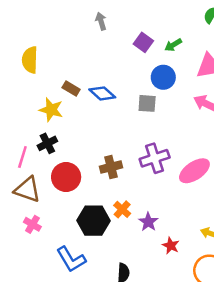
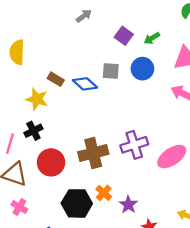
gray arrow: (101, 21) -> (84, 16), turned 70
gray square: (147, 103) -> (111, 71), moved
brown cross: (111, 167) -> (93, 153), size x1.4

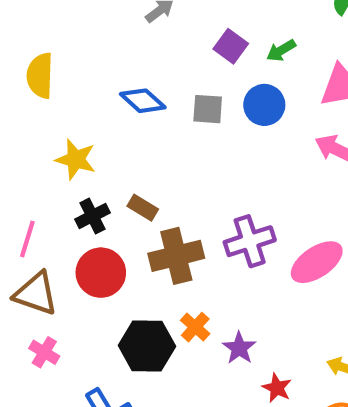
brown rectangle: (56, 79) -> (143, 208), moved
blue diamond: (85, 84) -> (143, 101), moved
black cross: (33, 131) -> (92, 216), moved

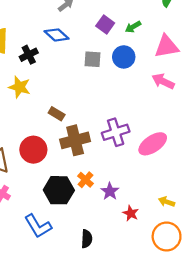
blue diamond: (143, 101) -> (57, 35), moved
black cross: (92, 216) -> (29, 55), moved

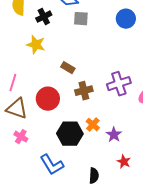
gray square: (92, 59) -> (81, 19), moved
brown cross: (75, 140) -> (84, 91), size x0.7
red star: (131, 213) -> (124, 162), moved

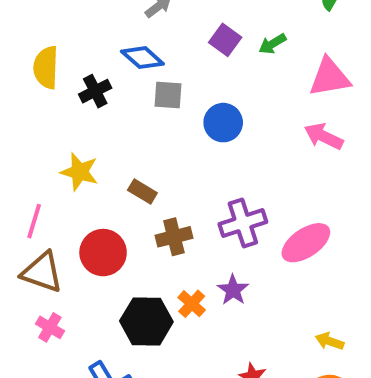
blue circle: (126, 19) -> (223, 123), moved
yellow star: (36, 45) -> (79, 172), moved
purple star: (114, 135) -> (233, 290), moved

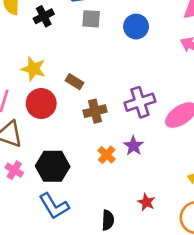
blue circle: (223, 123) -> (136, 27), moved
red circle: (103, 253) -> (41, 103), moved
black hexagon: (146, 321) -> (53, 166), moved

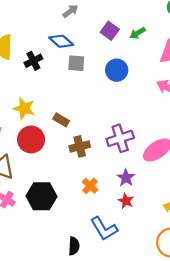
purple star: (133, 146) -> (126, 178), moved
red star: (146, 202) -> (126, 201), moved
blue L-shape: (54, 206) -> (104, 229), moved
black semicircle: (108, 220) -> (74, 246), moved

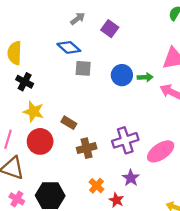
purple square: (110, 31) -> (110, 29), moved
green arrow: (138, 33) -> (145, 77), moved, turned -152
black cross: (33, 61) -> (25, 82), moved, turned -35
red star: (126, 201) -> (116, 200), moved

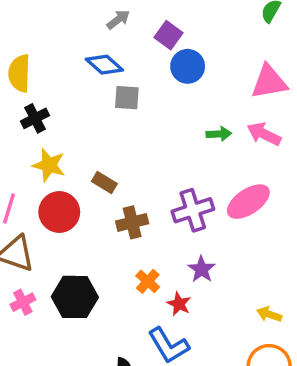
blue circle: (122, 75) -> (188, 66), moved
green arrow: (145, 77) -> (219, 134), moved
black cross: (25, 82) -> (35, 118), turned 35
pink ellipse: (161, 151) -> (248, 202), moved
pink cross: (17, 199) -> (23, 302), turned 32

